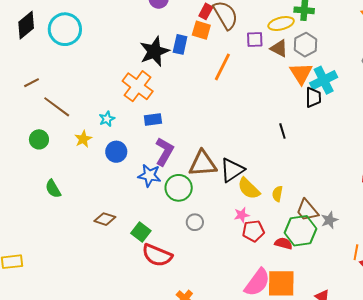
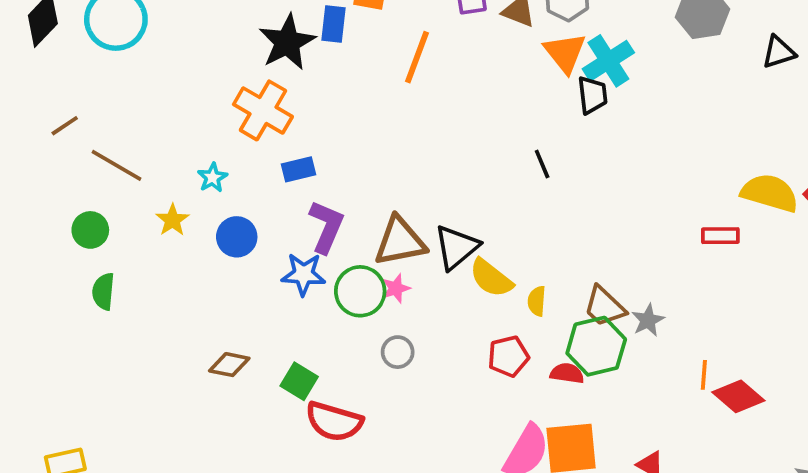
green semicircle: (53, 189) -> (103, 291), moved, turned 42
yellow semicircle: (277, 194) -> (537, 301), moved
pink star: (242, 215) -> (396, 288), moved

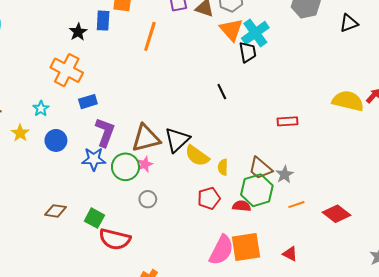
black star: (287, 42) -> (78, 32), size x0.6
red rectangle: (720, 236) -> (287, 121), moved
orange line: (704, 375) -> (296, 205), moved, turned 70

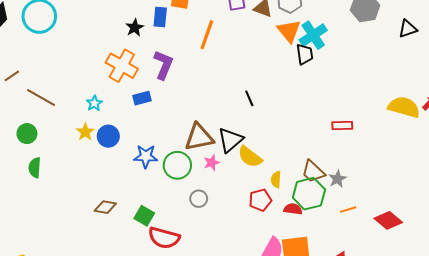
black line: (222, 92) -> (249, 98), moved
purple L-shape: (105, 132) -> (163, 65), moved
yellow star: (20, 133) -> (85, 132), moved
pink star: (145, 164) -> (212, 163), moved
yellow semicircle: (223, 167) -> (276, 180), moved

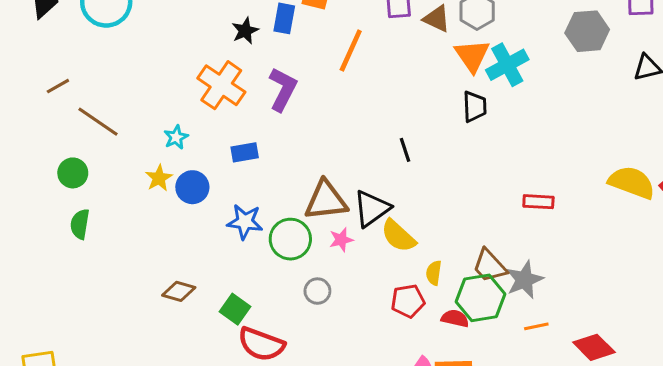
black trapezoid: (305, 54) -> (475, 107), moved
blue rectangle: (142, 98) -> (245, 152), moved
gray star: (337, 179) -> (524, 280), size x1.4

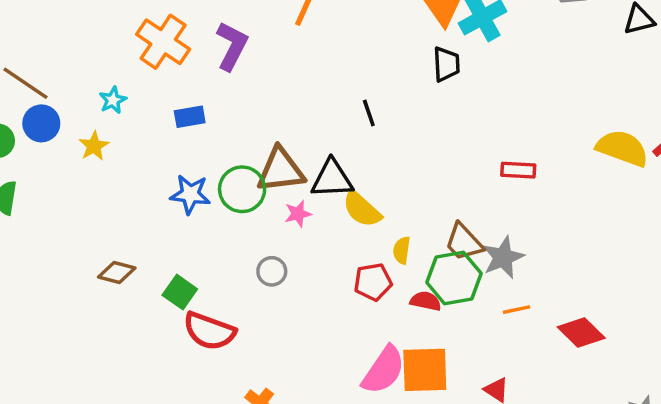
blue circle: (192, 187) -> (41, 123), moved
black triangle: (372, 209) -> (332, 179), turned 33
green circle: (290, 239) -> (242, 189), moved

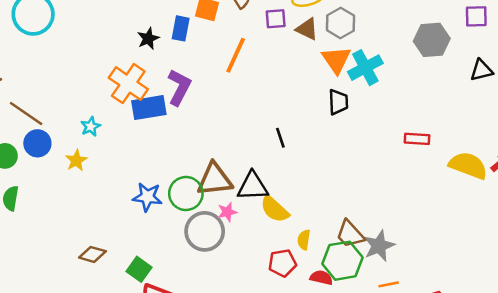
blue rectangle: (190, 117) -> (149, 108), moved, size x1.5
red rectangle: (518, 170) -> (417, 139), moved
gray circle: (272, 271) -> (205, 231), moved, size x1.8

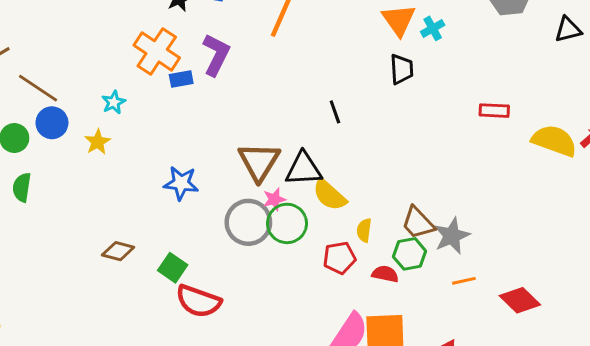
cyan cross: (365, 68) -> (433, 28), size x0.6
blue rectangle: (149, 108) -> (181, 79), size x0.6
brown triangle: (215, 179) -> (259, 162), turned -51
green circle: (186, 194) -> (287, 223), moved
green hexagon: (343, 261) -> (410, 254), size x0.7

